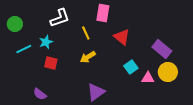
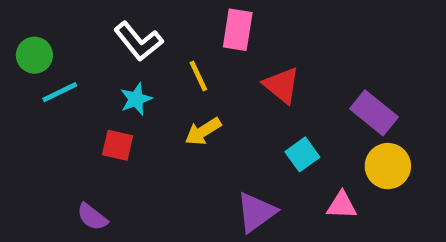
white L-shape: (60, 18) -> (138, 41), turned 70
cyan star: (46, 42) -> (136, 99), moved
cyan line: (24, 49) -> (60, 92), moved
pink triangle: (148, 78) -> (342, 205), moved
purple triangle: (96, 92) -> (256, 212), moved

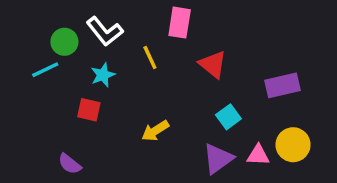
green circle: (34, 55) -> (64, 42), moved
purple rectangle: (374, 113) -> (283, 85), turned -52
yellow arrow: (203, 131) -> (155, 131), moved
yellow circle: (388, 166) -> (293, 145), moved
purple triangle: (256, 212) -> (218, 159), moved

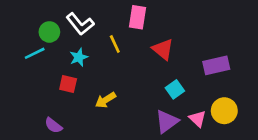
yellow arrow: (155, 131) -> (105, 100), moved
pink triangle: (258, 155) -> (198, 119), turned 42

